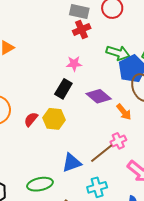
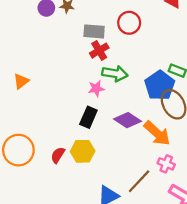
green arrow: (118, 53) -> (115, 74), moved
orange arrow: (124, 112) -> (157, 133), size x1.5
pink cross: (118, 141) -> (166, 164), moved, turned -35

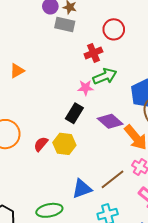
red circle: (129, 23) -> (114, 29), moved
gray rectangle: (94, 31) -> (65, 25), moved
green arrow: (115, 74) -> (105, 76), turned -40

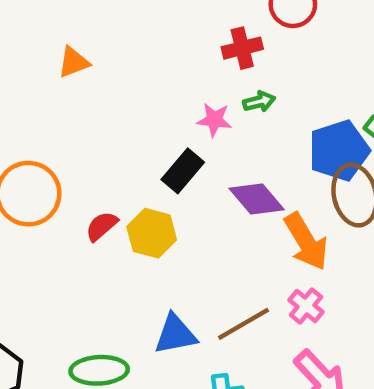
green arrow: (105, 76) -> (259, 102), size x0.6

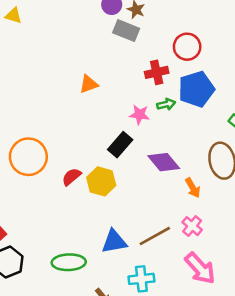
orange triangle: (74, 62) -> (89, 84), moved
blue pentagon: (339, 151) -> (196, 89), moved
orange arrow: (306, 242) -> (193, 188), size x0.6

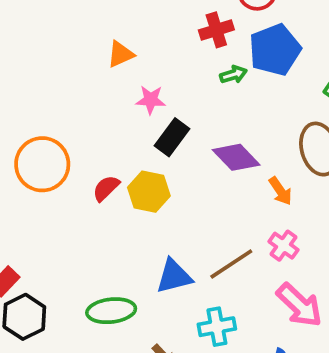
pink star: (139, 115) -> (151, 100), moved

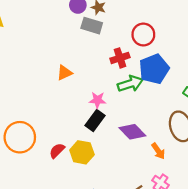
green arrow: (233, 75) -> (130, 84), size x1.6
pink star: (151, 100) -> (98, 100), moved

